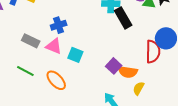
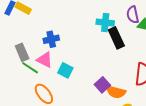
gray rectangle: (31, 41) -> (22, 52), turned 36
green line: (25, 71) -> (30, 68), moved

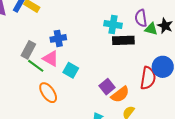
black rectangle: (116, 38) -> (123, 40), turned -70
gray rectangle: (22, 52) -> (28, 50), turned 48
orange semicircle: (116, 92) -> (120, 94), turned -54

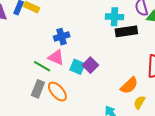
gray rectangle: (28, 50) -> (38, 89), moved
purple square: (107, 87) -> (90, 65), moved

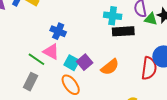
blue cross: (62, 37) -> (58, 31), turned 35
orange semicircle: (129, 85) -> (110, 67), moved
orange ellipse: (57, 92) -> (71, 85), moved

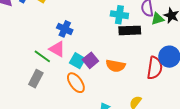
green triangle: (151, 19) -> (157, 19), turned -32
orange semicircle: (110, 67) -> (116, 66), turned 48

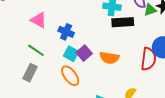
blue cross: (65, 29) -> (66, 32), moved
pink triangle: (57, 49) -> (39, 20), moved

